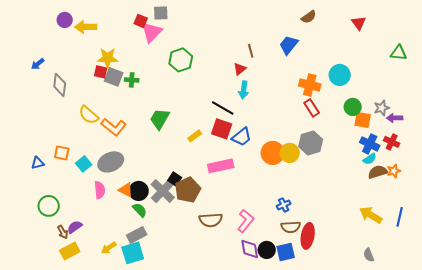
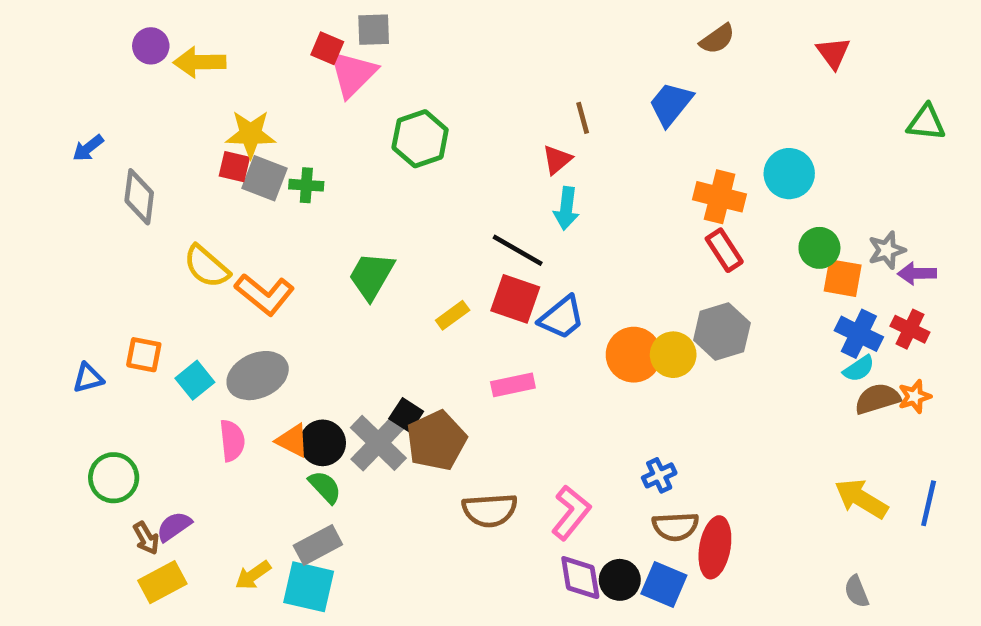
pink rectangle: (221, 166) -> (513, 385), size x0.7
blue square: (286, 252) -> (664, 585), turned 36
cyan square: (133, 253) -> (309, 587), turned 30

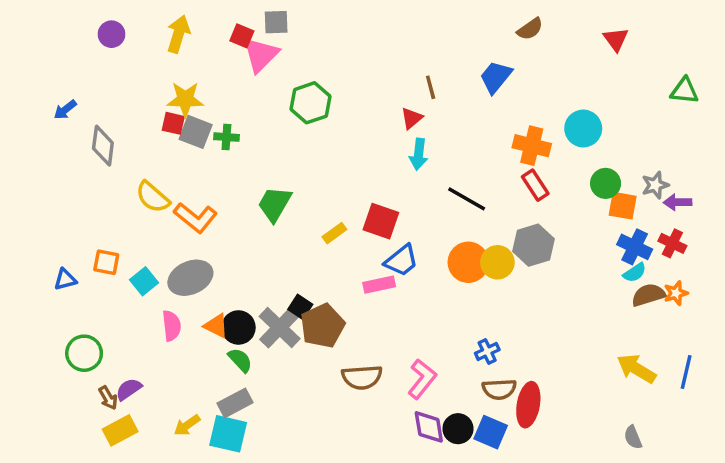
yellow arrow: (200, 62) -> (178, 34), moved, turned 108
black line: (518, 250) -> (467, 199), moved
blue trapezoid: (562, 318) -> (401, 261), moved

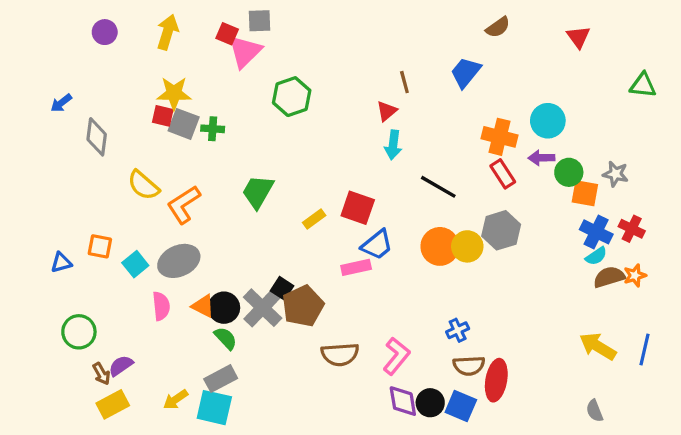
gray star: (655, 185) -> (616, 174), turned 30
purple arrow: (678, 202) -> (541, 158), moved
orange L-shape: (196, 218) -> (184, 205), turned 108

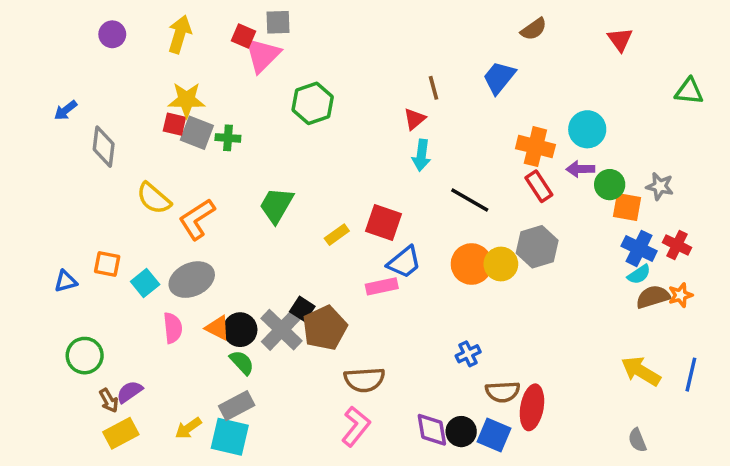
blue cross: (458, 330) -> (468, 354), moved
pink L-shape: (396, 356) -> (356, 426), moved

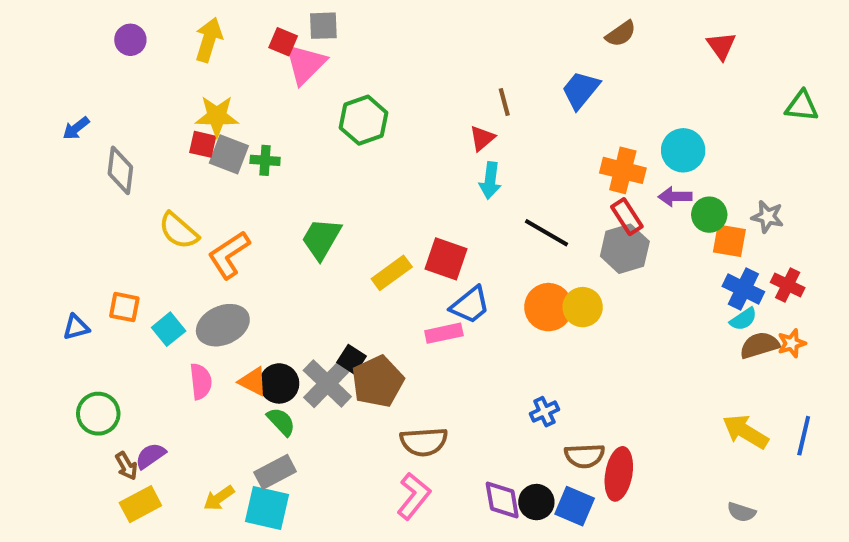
yellow rectangle: (337, 235) -> (392, 273), size x1.4
gray hexagon: (537, 247) -> (625, 249), moved
gray semicircle: (637, 440) -> (741, 512), turned -50

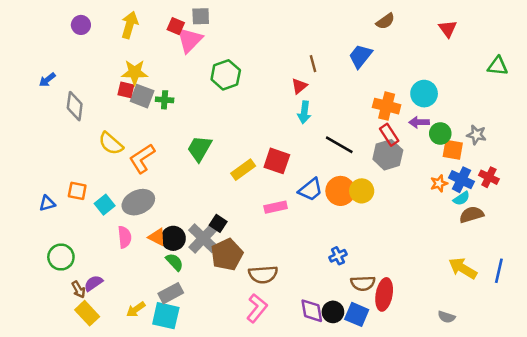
blue trapezoid: (470, 305) -> (311, 190), moved
orange star: (792, 343) -> (439, 183), moved
brown pentagon: (378, 381) -> (227, 255), moved
yellow rectangle: (140, 504) -> (87, 313), turned 75
gray semicircle: (741, 512) -> (447, 317), moved

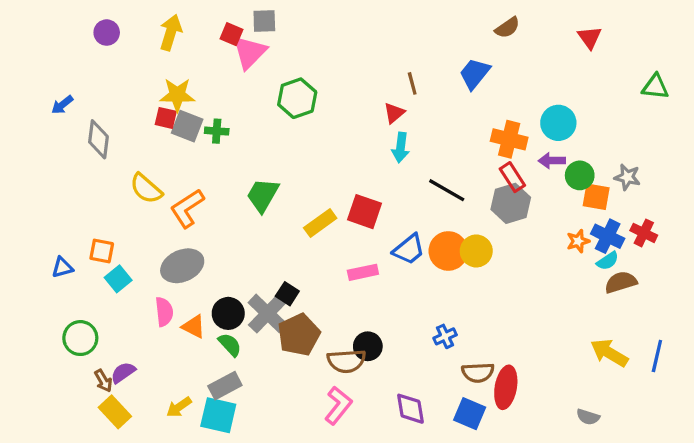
cyan square: (105, 205) -> (118, 279), moved
orange triangle: (157, 237) -> (194, 327), moved
black circle: (333, 312) -> (368, 346), moved

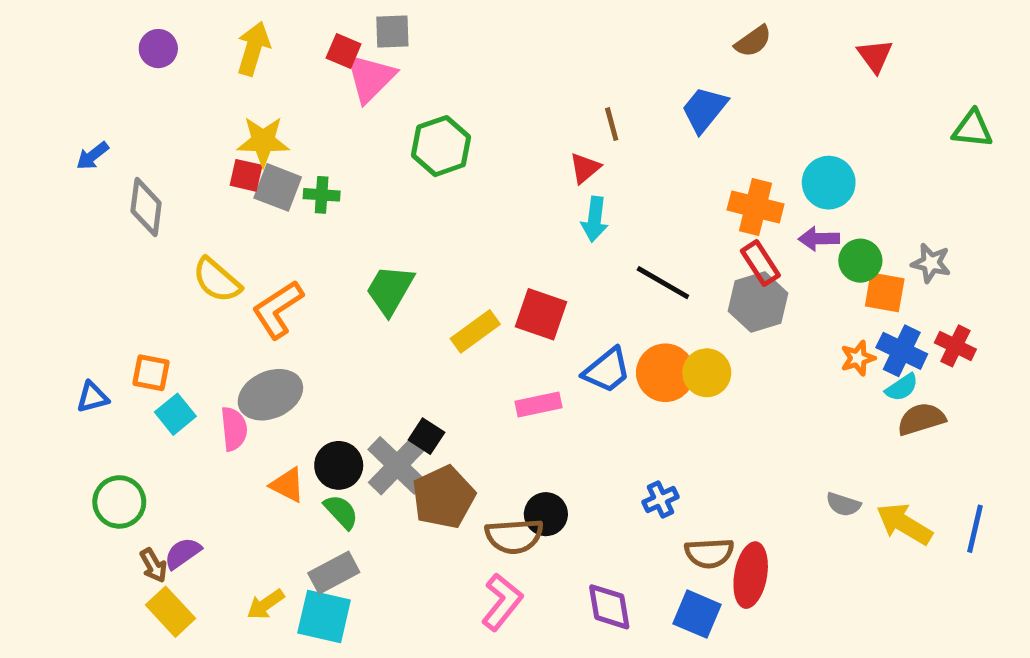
pink semicircle: (164, 312) -> (234, 429), moved
gray semicircle: (588, 417) -> (843, 504), moved

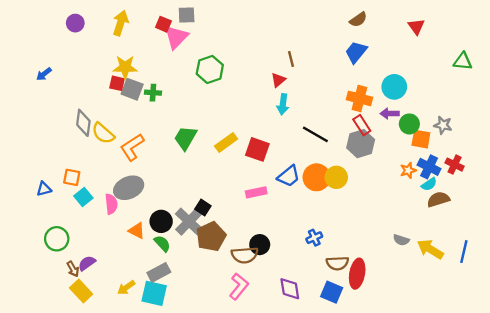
blue trapezoid: (704, 109) -> (356, 52), moved
gray diamond: (146, 207) -> (83, 123), moved
yellow rectangle: (475, 331) -> (226, 143), moved

